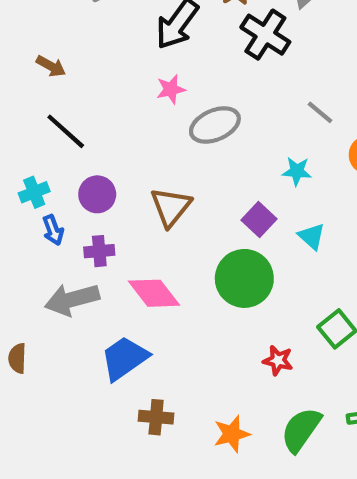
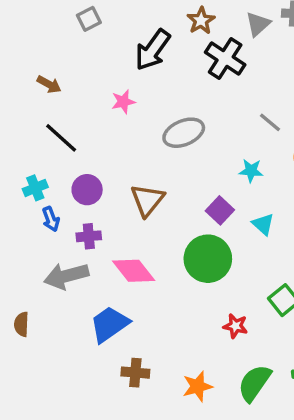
pink star: (171, 89) -> (123, 102), moved

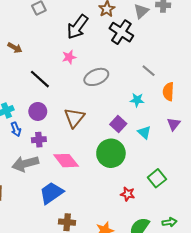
pink star: (123, 102) -> (69, 57), moved
black line: (61, 138) -> (40, 79), moved

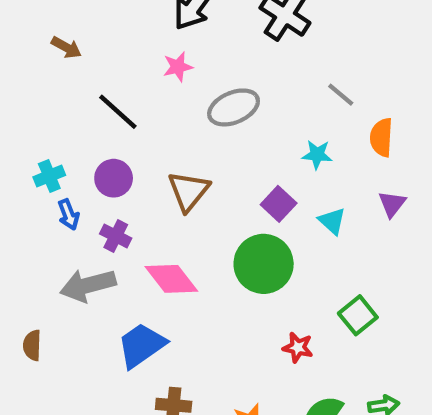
purple cross: (39, 140) -> (116, 236), turned 32

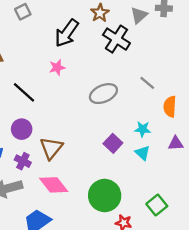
gray ellipse: (234, 107) -> (103, 94), moved
cyan star: (317, 155) -> (143, 129), moved
brown triangle: (189, 191) -> (51, 148), moved
purple triangle: (392, 204) -> (176, 143), turned 49
green circle: (264, 264) -> (105, 196), moved

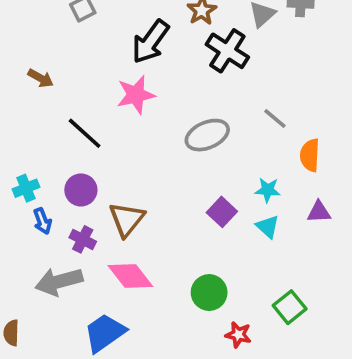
pink star: (57, 67) -> (136, 95), size x1.5
green circle: (105, 196) -> (209, 293), size x0.7

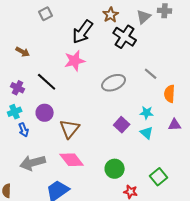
purple cross: (83, 239) -> (18, 88), moved

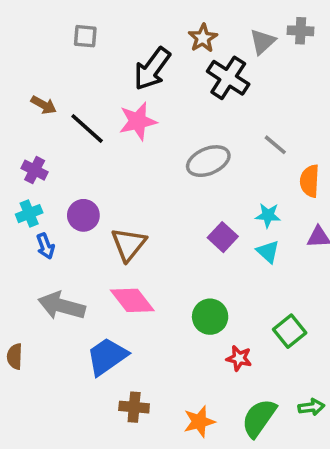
gray square: (46, 14) -> (85, 36), turned 32
black line: (47, 82) -> (87, 128), moved
gray arrow: (33, 163) -> (62, 306), turned 30

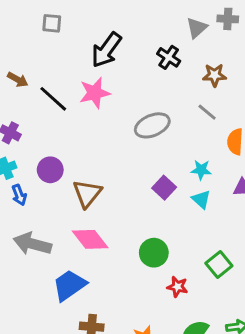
brown star: (203, 38) -> (214, 75), moved, turned 30
black cross: (228, 78) -> (169, 57), size x0.7

